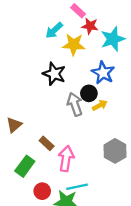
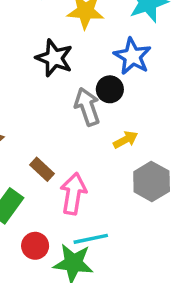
yellow arrow: (100, 105) -> (126, 140), moved

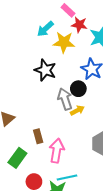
yellow arrow: (126, 140) -> (77, 110), moved
brown rectangle: (42, 169) -> (38, 136), turned 32

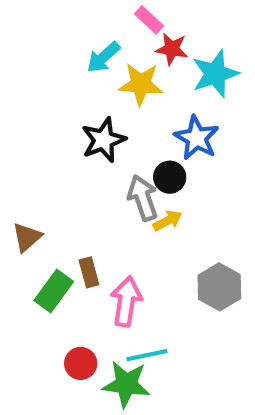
black star: (45, 70) -> (103, 140), turned 30
green rectangle: (17, 158) -> (54, 291), moved

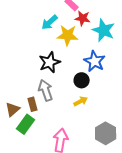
cyan star: (215, 74) -> (104, 30), turned -30
gray arrow: (143, 198) -> (46, 90), moved
brown rectangle: (89, 272) -> (33, 104), moved
green rectangle: (54, 291) -> (26, 124), moved

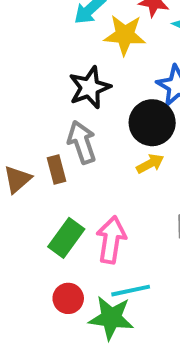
black circle: (82, 80) -> (152, 123), size x1.5
green rectangle: (26, 124) -> (66, 238), moved

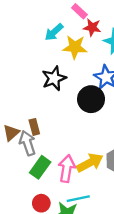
gray arrow: (82, 142) -> (27, 143), moved
yellow arrow: (150, 164) -> (90, 163), moved, size x1.6

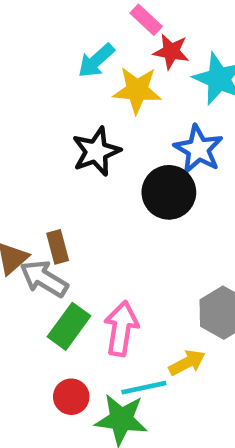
gray arrow: (27, 143) -> (44, 279), turned -40
yellow arrow: (90, 163) -> (187, 363), moved, size x0.7

